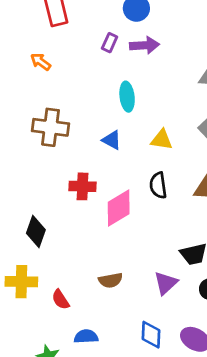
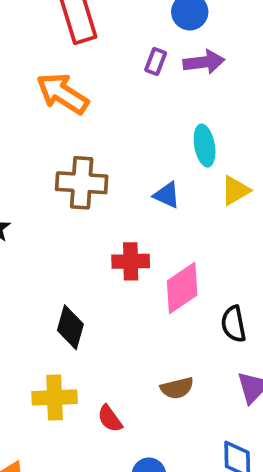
orange arrow: (41, 62) -> (62, 93), size x1.8
cyan ellipse: (127, 97) -> (205, 146), moved
yellow triangle: (162, 140) -> (235, 190), turned -35
black semicircle: (158, 185) -> (234, 324), moved

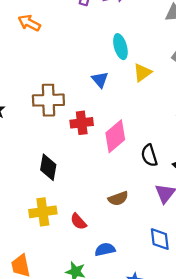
orange arrow: (62, 93) -> (29, 23), size x0.7
brown cross: (82, 183) -> (48, 100), moved
blue triangle: (167, 195) -> (100, 80), turned 30

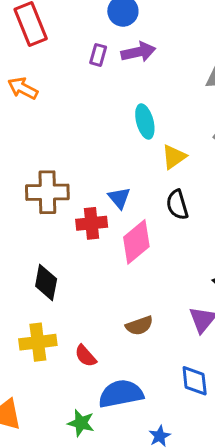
blue triangle: (100, 80) -> (119, 198), moved
black semicircle: (149, 155) -> (177, 205), moved
blue semicircle: (105, 249) -> (121, 394), size x1.6

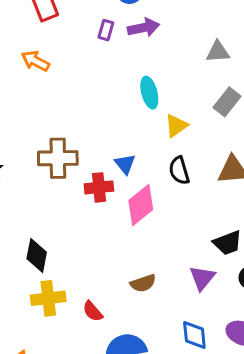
black diamond: (46, 283) -> (37, 255), moved

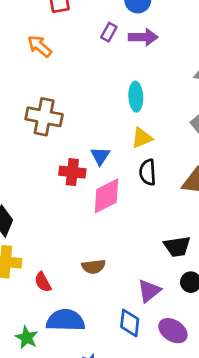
yellow triangle: (176, 126) -> (142, 138), moved
brown cross: (58, 158) -> (44, 117), moved
purple triangle: (202, 278) -> (149, 291), moved

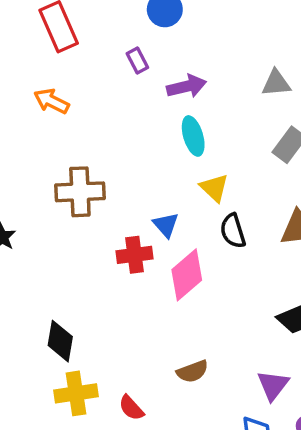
purple rectangle: (109, 32) -> (137, 61), turned -42
purple arrow: (143, 37) -> (187, 86), moved
yellow triangle: (142, 138) -> (214, 188), turned -40

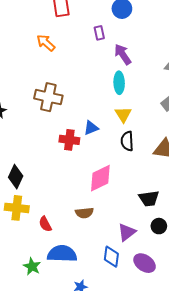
purple arrow: (187, 86) -> (123, 54), turned -125
blue triangle: (166, 225) -> (91, 128), turned 35
pink diamond: (187, 275) -> (100, 178), moved

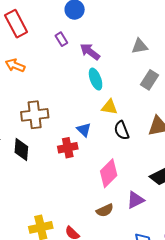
yellow triangle: (123, 115) -> (109, 107), turned -30
blue triangle: (91, 128) -> (84, 130), turned -35
black diamond: (16, 177) -> (21, 150), moved
purple triangle: (127, 232) -> (136, 200), moved, turned 30

